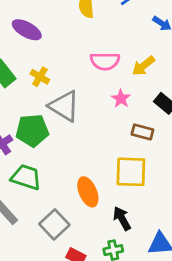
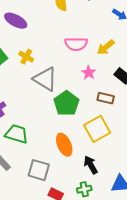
green pentagon: (32, 130) -> (66, 103), moved, turned -30
yellow square: (131, 172) -> (97, 129), turned -30
gray square: (54, 224) -> (39, 170), turned -30

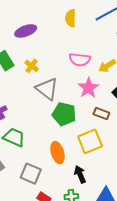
purple ellipse: (16, 21) -> (26, 31), turned -55
pink star: (89, 73) -> (88, 88), size x1.5
green pentagon: (66, 103) -> (64, 114), turned -30

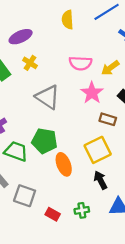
yellow cross: (32, 66) -> (30, 63), moved
green pentagon: (64, 114) -> (44, 141), moved
gray square: (31, 174) -> (25, 196), moved
black arrow: (80, 174) -> (100, 180), moved

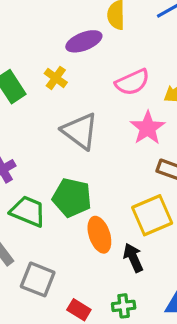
purple ellipse: (21, 37) -> (84, 41), moved
pink semicircle: (80, 63) -> (132, 82), turned -30
black arrow: (100, 180) -> (133, 258), moved

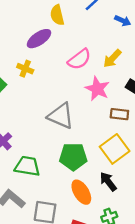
gray triangle: (80, 131) -> (61, 116), moved
green pentagon: (72, 198) -> (73, 157), moved
orange ellipse: (99, 235) -> (81, 192), moved

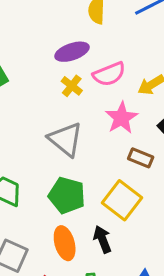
purple ellipse: (39, 39) -> (72, 52), moved
yellow cross: (25, 69) -> (72, 86), moved
yellow square: (115, 149) -> (122, 200), turned -32

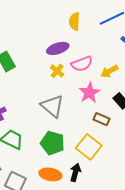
black arrow: (102, 239) -> (75, 172), turned 36
orange ellipse: (65, 243) -> (50, 174), turned -65

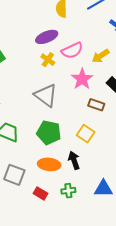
yellow square: (89, 147) -> (86, 134), size x0.7
black arrow: (75, 172) -> (74, 160), turned -30

